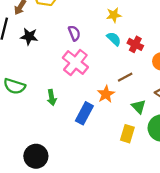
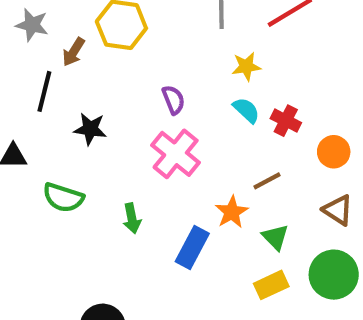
black star: (29, 37) -> (90, 129), moved
green triangle: (139, 107) -> (275, 237), moved
yellow rectangle: (127, 134) -> (271, 285), turned 48

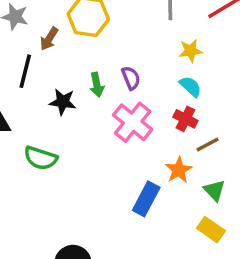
red cross: (286, 121) -> (185, 119), moved
green arrow: (132, 218) -> (97, 85), moved
yellow rectangle: (271, 285) -> (211, 230), turned 60

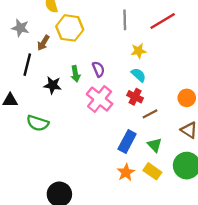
orange star: (179, 170) -> (126, 172), moved
blue rectangle: (146, 199) -> (127, 141), moved

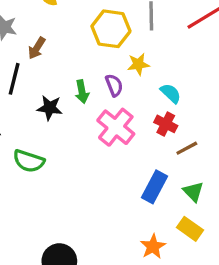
yellow hexagon: (70, 28) -> (111, 29), moved
yellow star: (139, 51) -> (138, 64), moved
orange star: (126, 172) -> (153, 247), moved

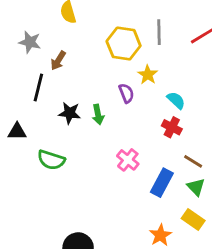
yellow star: (138, 64) -> (148, 75), turned -30
green arrow: (82, 92) -> (98, 114), moved
pink cross: (116, 127) -> (128, 160), moved, size x0.7
brown line: (187, 148) -> (193, 161), moved, turned 60

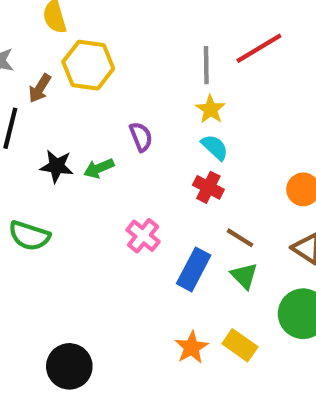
gray line: (159, 32) -> (206, 65), moved
yellow hexagon: (124, 43) -> (88, 65), moved
yellow star: (148, 75) -> (210, 109), moved
green arrow: (98, 114) -> (99, 168), turned 78
yellow rectangle: (193, 220) -> (240, 345), moved

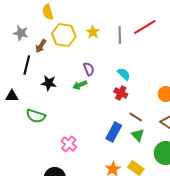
yellow star: (210, 109) -> (93, 32), moved
green arrow: (99, 168) -> (80, 85), moved
pink cross: (143, 236) -> (69, 144), moved

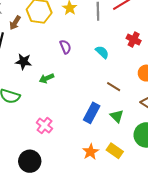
green arrow: (80, 85) -> (47, 78), moved
red cross: (121, 93) -> (134, 40), moved
brown line: (136, 117) -> (114, 87), moved

